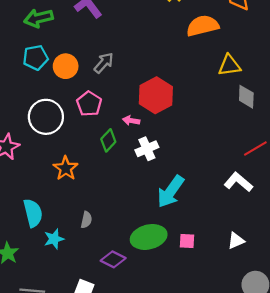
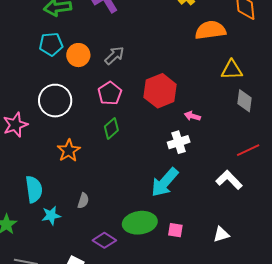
pink pentagon: (89, 104) -> (110, 93), moved
pink arrow: (131, 121) -> (192, 116), moved
white cross: (147, 149) -> (179, 142), moved

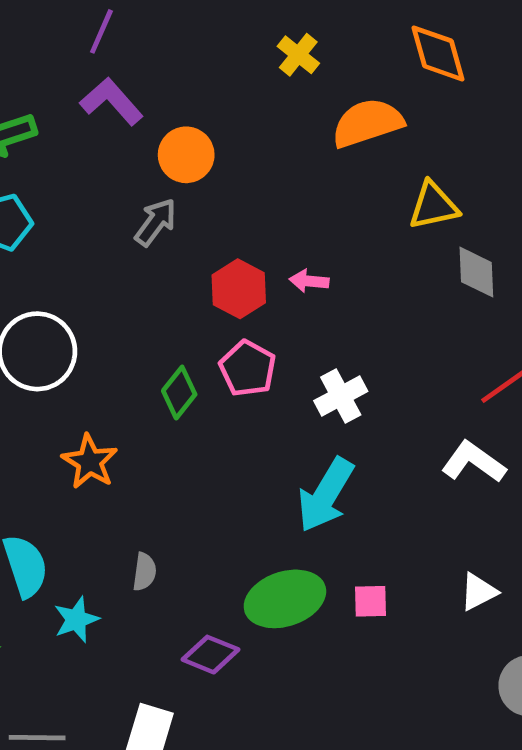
orange circle: (78, 55) -> (186, 155), moved
red hexagon: (160, 91) -> (239, 289), moved, size x0.7
pink pentagon: (110, 93) -> (248, 368), moved
pink arrow: (192, 116) -> (309, 281), moved

